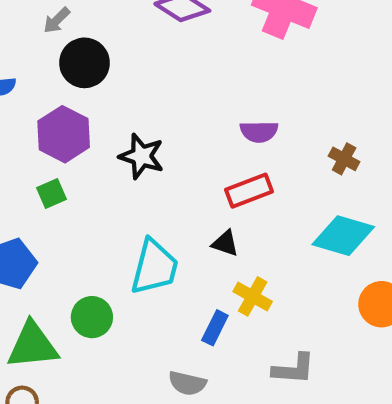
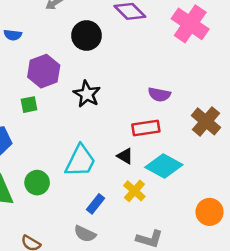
black circle: (84, 63) -> (87, 36), moved
brown cross: (344, 159) -> (206, 121), size x1.6
cyan diamond: (343, 236) -> (164, 166), moved
blue rectangle: (215, 328) -> (96, 204), moved

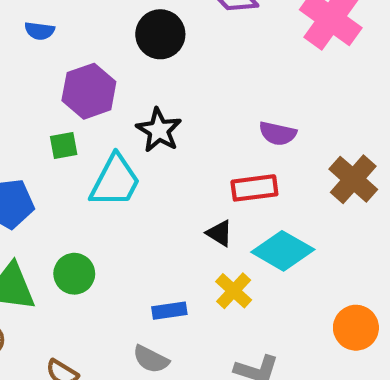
cyan trapezoid: (80, 161) -> (115, 181), moved
blue rectangle: (96, 204) -> (169, 311), turned 42

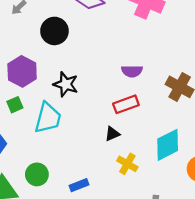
black triangle: (219, 233) -> (112, 134), turned -42
cyan diamond: (283, 251) -> (168, 145), moved, turned -44
blue rectangle: (169, 311) -> (79, 185), moved

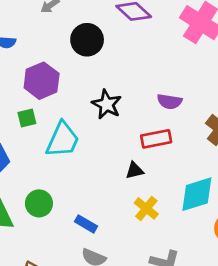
black star: (66, 84) -> (107, 104), moved
blue rectangle: (79, 185) -> (86, 224), turned 42

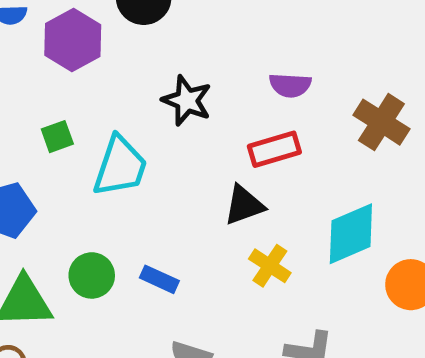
purple hexagon: (42, 81) -> (73, 40), moved
black triangle: (135, 171) -> (244, 205), size x1.4
blue rectangle: (86, 224) -> (159, 279), moved

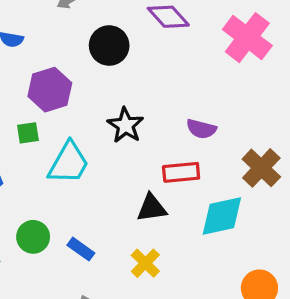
purple hexagon: (73, 40) -> (50, 90), moved
cyan diamond: (351, 234) -> (222, 216), moved
yellow cross: (270, 266) -> (145, 263), moved

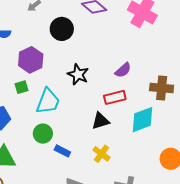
purple semicircle: (201, 129) -> (123, 70), turned -48
brown cross: (261, 168) -> (162, 88), turned -30
green circle: (33, 237) -> (43, 134), moved

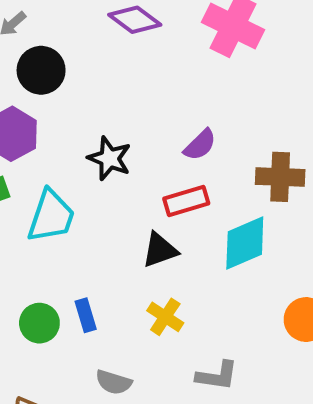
black circle: (62, 29) -> (41, 70), moved
green circle: (43, 134) -> (39, 323), moved
blue rectangle: (62, 151) -> (86, 315), turned 49

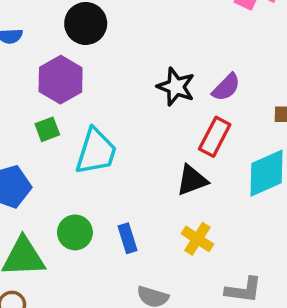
black star: (109, 158) -> (176, 87), moved
red rectangle: (186, 201) -> (215, 137), turned -45
green circle: (39, 323) -> (75, 232), moved

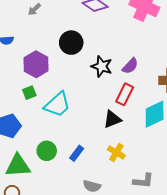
black circle: (86, 23) -> (71, 43), moved
cyan trapezoid: (96, 152) -> (57, 105), turned 32
blue rectangle: (127, 238) -> (77, 153), turned 56

